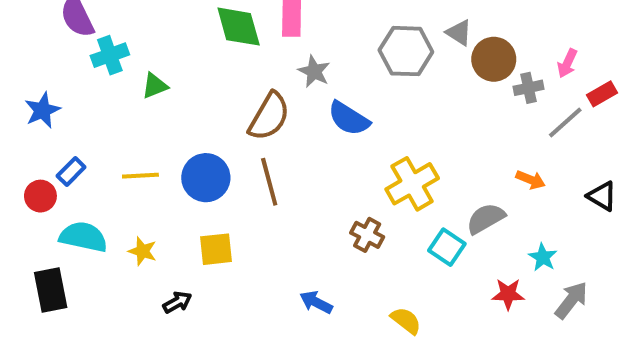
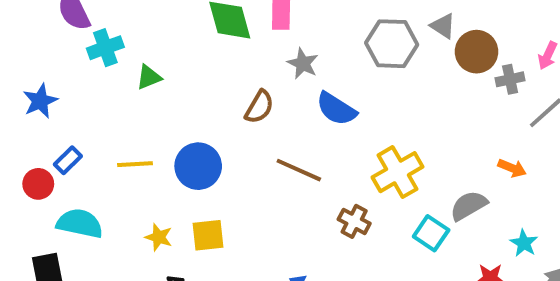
brown semicircle: (269, 116) -> (259, 107), size x0.7
brown line: (269, 182) -> (299, 170), moved, turned -51
yellow star: (143, 251) -> (159, 237), moved

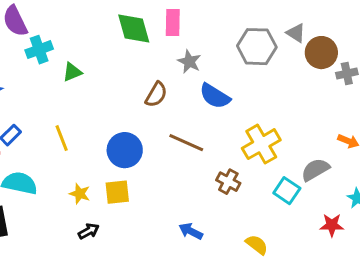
yellow line: (135, 164) -> (62, 138), turned 72
blue circle: (198, 166) -> (125, 150), moved

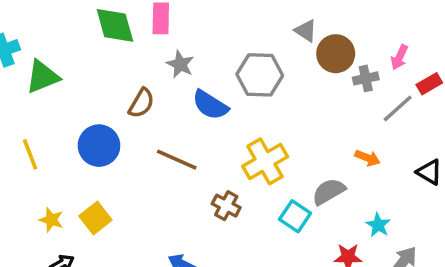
gray hexagon: (257, 47) -> (260, 75), moved
green triangle: (72, 72) -> (42, 77), size x1.5
blue circle: (125, 150) -> (99, 146), moved
yellow square: (117, 192) -> (95, 218), turned -32

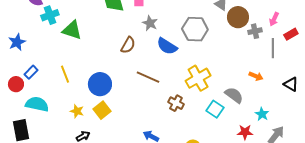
green triangle: (42, 77) -> (72, 30), turned 40
gray line: (398, 108) -> (273, 48), turned -48
blue circle: (99, 146) -> (100, 84), moved
gray semicircle: (329, 192) -> (234, 95), turned 66

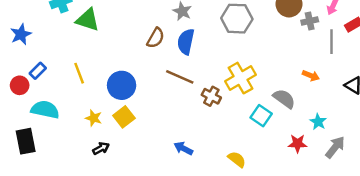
blue semicircle: (167, 46) -> (186, 42), moved, turned 70
brown cross: (176, 103) -> (211, 96), moved

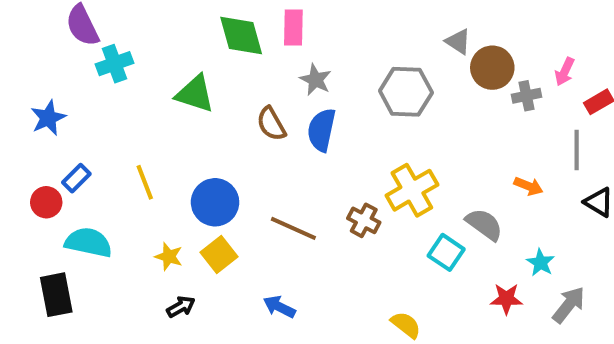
green triangle: (88, 20) -> (195, 94), moved
brown semicircle: (156, 38) -> (271, 124), turned 120
gray line: (331, 42) -> (577, 150), moved
brown line: (180, 77) -> (293, 228), moved
blue arrow: (183, 148) -> (279, 307), moved

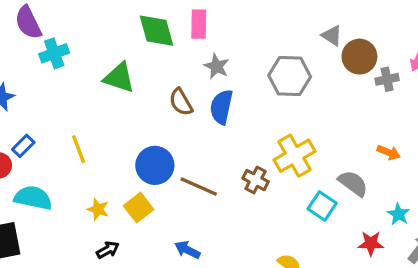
blue circle: (215, 202) -> (155, 165), moved

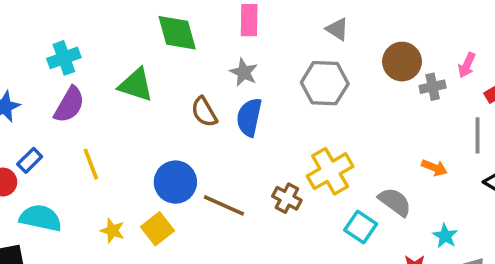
purple semicircle: (28, 22) -> (69, 105), moved, turned -124
pink rectangle: (199, 24) -> (249, 20), moved
gray triangle: (332, 35) -> (337, 29), moved

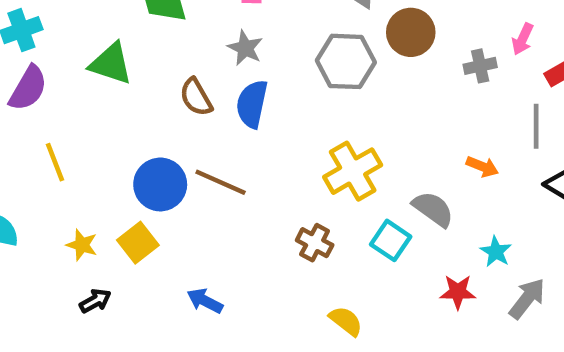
brown circle: (402, 62) -> (411, 32), moved
brown cross: (287, 198) -> (315, 243), moved
brown line: (224, 205) -> (221, 182), moved

